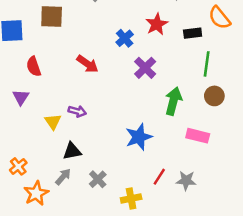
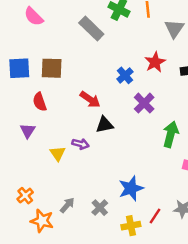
brown square: (52, 16) -> (52, 68), moved
blue star: (139, 137) -> (131, 188), moved
black triangle: (72, 151) -> (105, 125), moved
red line: (159, 177) -> (155, 216), moved
orange star: (36, 193) -> (42, 221), turned -30

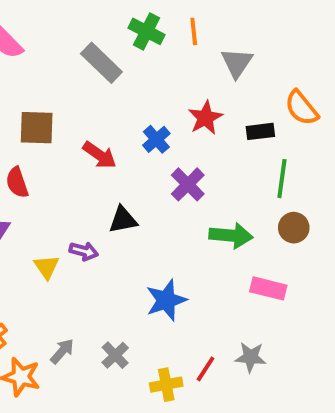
red arrow: (90, 99) -> (99, 155), moved
green arrow: (171, 134) -> (231, 235), turned 80
blue star: (131, 188) -> (166, 300), moved

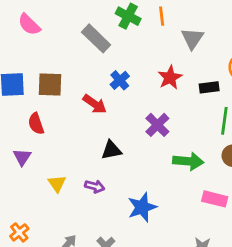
blue cross: (156, 139) -> (120, 80), moved
purple arrow: (84, 251) -> (95, 186), moved

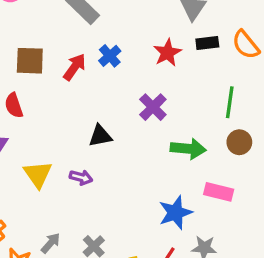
black rectangle: (209, 87) -> (207, 43), moved
red arrow: (95, 104) -> (75, 67), moved, turned -90
yellow triangle: (57, 184) -> (38, 174), size x1.4
blue star: (142, 207) -> (175, 213), moved

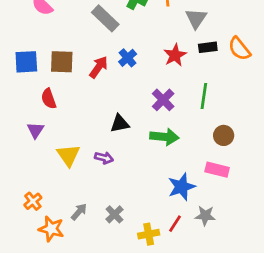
green line: (230, 102) -> (204, 96), moved
brown circle: (239, 142) -> (224, 135), moved
green arrow: (188, 149) -> (164, 137), moved

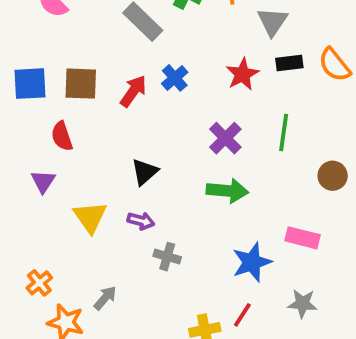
black triangle: (120, 124) -> (145, 172), moved, turned -30
brown circle: (224, 135) -> (333, 176), moved
gray cross: (114, 214) -> (167, 257), moved, turned -30
gray star: (205, 216) -> (303, 304), moved

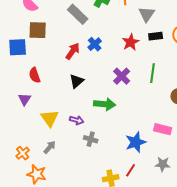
brown square: (81, 84) -> (38, 30), moved
black triangle: (145, 172) -> (77, 81), moved
green arrow: (227, 191) -> (105, 104), moved
gray arrow: (105, 298) -> (50, 147), moved

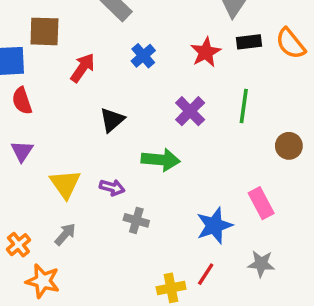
red arrow: (73, 51) -> (83, 68), moved
red semicircle: (35, 75) -> (22, 101), moved
pink rectangle: (163, 129) -> (261, 203), turned 48

